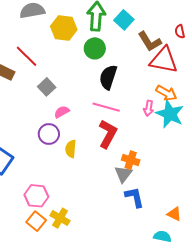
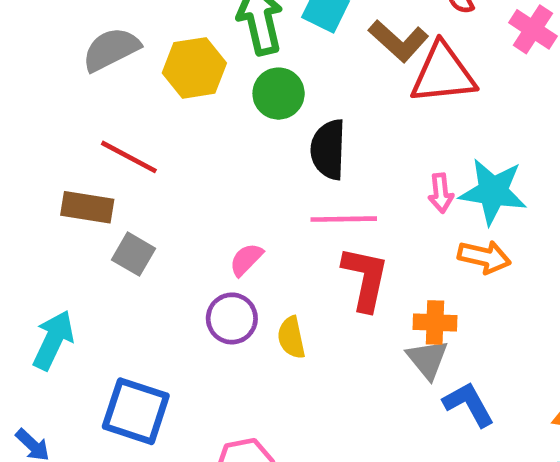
gray square: (47, 87) -> (133, 254), moved
orange arrow: (166, 93) -> (484, 257), moved

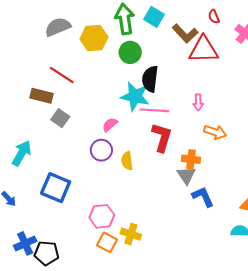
cyan star: (493, 192) -> (135, 96), moved

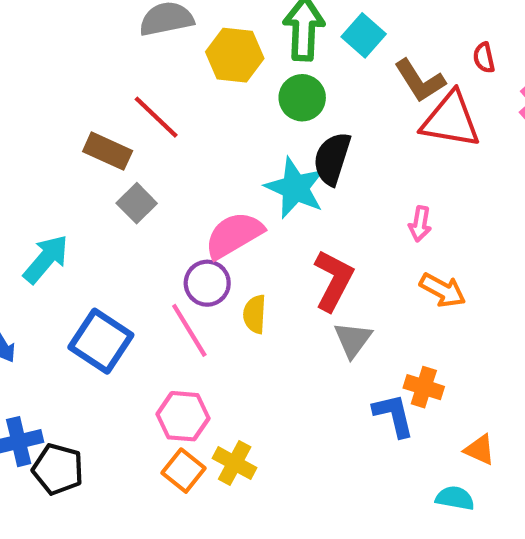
pink line: (154, 110) -> (189, 330), moved, turned 44
pink semicircle: (110, 125) -> (234, 235), size x1.8
orange cross: (191, 159) -> (424, 387), moved
gray triangle: (186, 175) -> (353, 340), moved

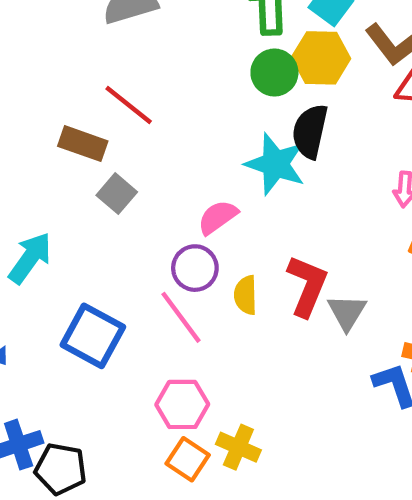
yellow hexagon: (235, 55) -> (321, 58), moved
pink semicircle: (234, 235) -> (218, 217), size x0.7
red L-shape: (333, 280) -> (307, 286), moved

